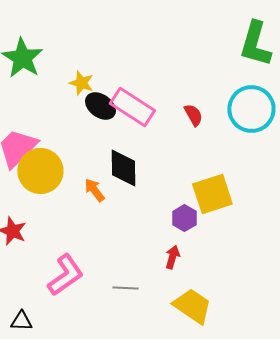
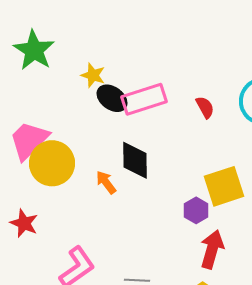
pink rectangle: (132, 107) -> (144, 99), turned -51
red arrow: (172, 257) -> (212, 249), moved, size x1.6

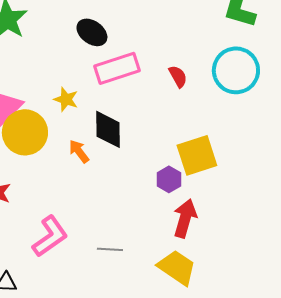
yellow star: (93, 75) -> (66, 99), moved
black ellipse: (112, 98) -> (92, 32), moved

